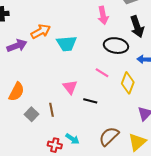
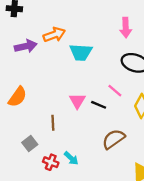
black line: (90, 101) -> (99, 105), moved
gray square: (32, 114) -> (30, 144), moved
brown semicircle: (109, 136) -> (113, 139), moved

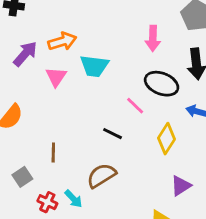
purple arrow: (26, 46) -> (25, 54), turned -40
pink line: (115, 91) -> (135, 106), moved
pink triangle: (77, 101) -> (56, 77), moved
brown semicircle: (113, 139) -> (101, 176), moved

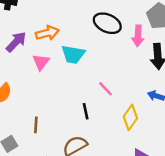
pink arrow: (153, 38) -> (138, 36), moved
black ellipse: (162, 84) -> (107, 23), moved
black line: (112, 134) -> (86, 111), turned 49

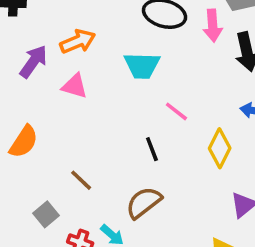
cyan trapezoid: (73, 54) -> (142, 66), moved
pink triangle: (41, 62) -> (75, 86), turned -42
brown line: (36, 125) -> (81, 180), turned -42

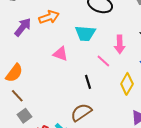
pink arrow: (213, 26) -> (120, 44), moved
pink triangle: (75, 86) -> (61, 54), moved
brown line: (81, 180) -> (17, 96), moved

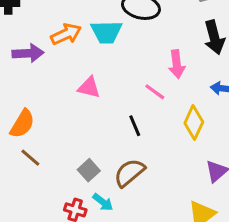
purple arrow: (23, 27) -> (28, 53), turned 54
cyan trapezoid: (85, 33) -> (106, 32), moved
gray square: (24, 116) -> (89, 170), moved

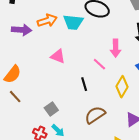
brown semicircle: (129, 173) -> (95, 115), moved

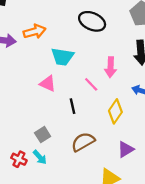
cyan trapezoid: (73, 22) -> (62, 57), moved
pink triangle: (58, 56) -> (48, 84), moved
gray square: (51, 109) -> (43, 135), moved

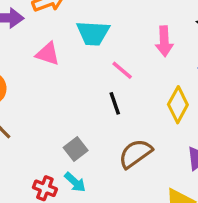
pink triangle: (48, 84) -> (48, 54), moved
pink line: (91, 84) -> (122, 70), moved

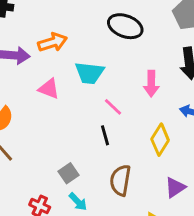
brown semicircle: (135, 154) -> (120, 180), turned -48
cyan arrow: (75, 182) -> (78, 202), moved

